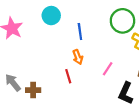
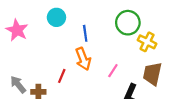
orange arrow: (78, 57) -> (83, 59), size x1.5
red line: (68, 76) -> (62, 76), moved, turned 40

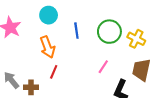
green circle: (128, 23) -> (109, 32), moved
orange arrow: (83, 59) -> (47, 47), moved

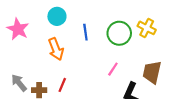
yellow cross: (136, 39) -> (147, 28), moved
red line: (54, 72) -> (62, 85), moved

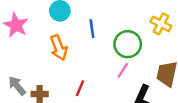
green circle: (119, 33) -> (128, 44), moved
red line: (62, 85) -> (80, 88), moved

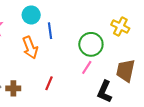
blue line: (92, 29) -> (50, 31), moved

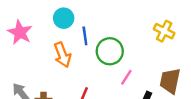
green circle: (91, 44) -> (110, 51), moved

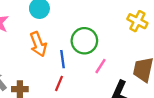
blue line: (85, 36) -> (62, 59), moved

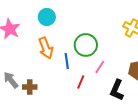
red line: (59, 83) -> (81, 82), moved

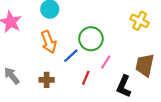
blue line: (67, 61) -> (71, 56), turned 56
brown cross: (30, 87) -> (47, 80), moved

